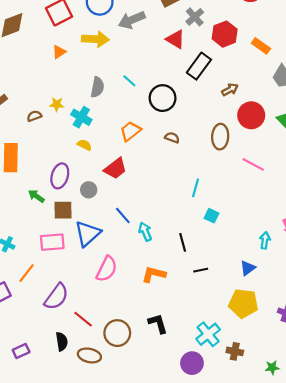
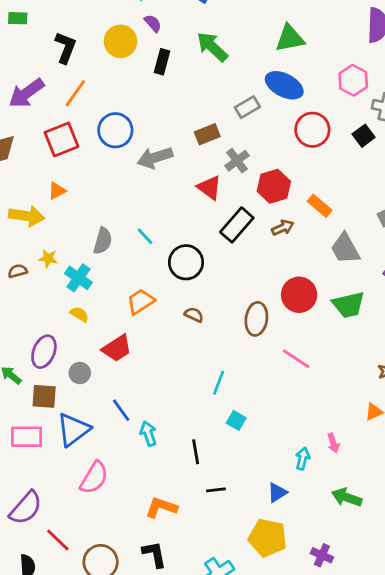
yellow arrow: (95, 39) -> (27, 216), moved
brown arrow: (230, 90) -> (283, 228), moved
orange L-shape: (154, 274) -> (161, 507), moved

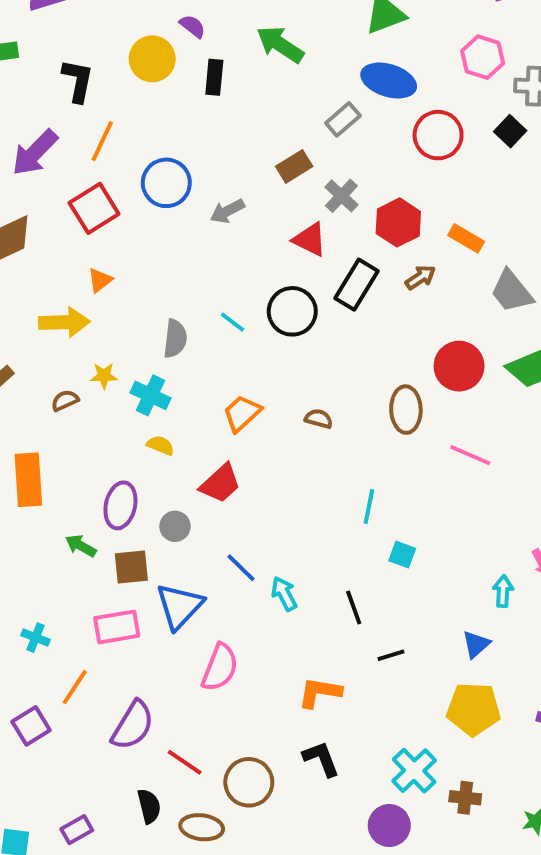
gray arrow: (155, 158) -> (227, 211), size x0.7
black circle: (186, 262) -> (292, 311), moved

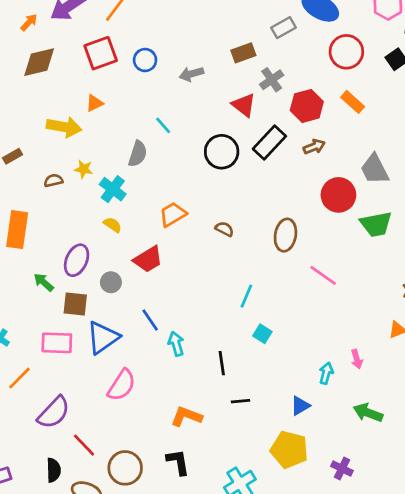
blue circle: (166, 183) -> (145, 60), moved, size x0.7
orange rectangle: (466, 238) -> (353, 102), moved
cyan line: (233, 322) -> (163, 125), moved
red circle: (459, 366) -> (338, 195), moved

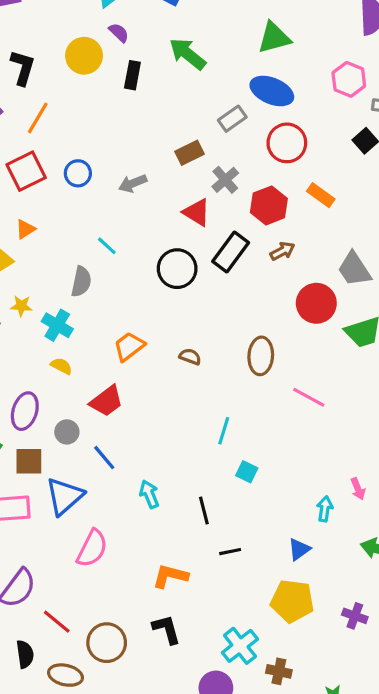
red circle: (346, 52) -> (287, 143), moved
blue line: (150, 320) -> (104, 458), moved

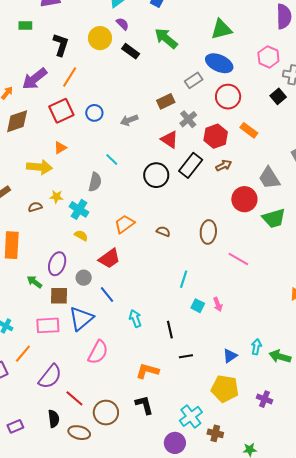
black rectangle: (132, 75) -> (131, 51), turned -66
pink arrow: (358, 489) -> (218, 304), moved
cyan arrow: (325, 509) -> (256, 347), moved

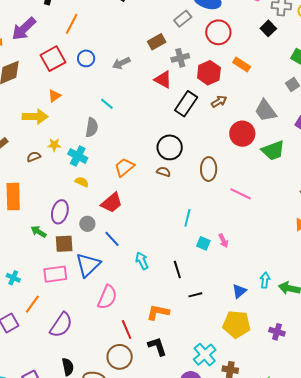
orange line: (70, 77) -> (72, 24), moved
gray cross: (188, 119) -> (180, 58), turned 30
black circle: (156, 175) -> (170, 147), moved
red line: (74, 398) -> (127, 330), moved, turned 30

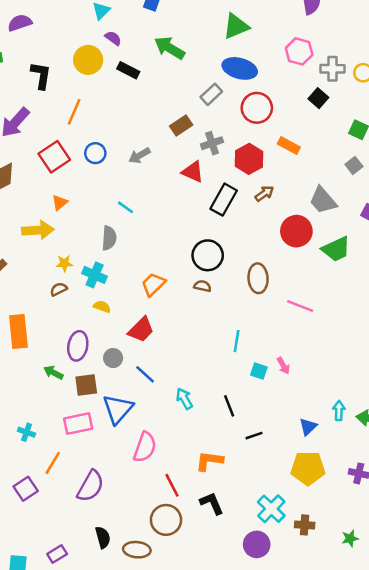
brown semicircle: (34, 157) -> (59, 289), moved

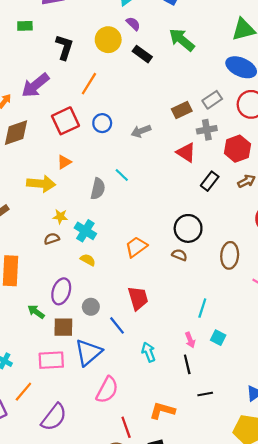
gray rectangle: (211, 94) -> (212, 100), moved
black rectangle: (224, 200) -> (210, 181), size x0.7
gray semicircle: (109, 238) -> (98, 189), moved
red trapezoid: (141, 330) -> (138, 298), moved, turned -70
pink arrow: (283, 366) -> (190, 340), moved

